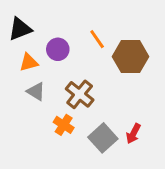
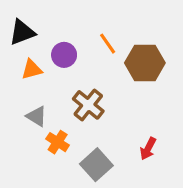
gray triangle: (36, 91) -> (37, 116), moved
orange cross: (64, 125) -> (58, 142), moved
gray square: (103, 138) -> (96, 165), moved

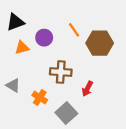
brown cross: (88, 105) -> (61, 72), turned -35
gray triangle: (37, 116) -> (13, 85), moved
red arrow: (148, 149) -> (87, 89), moved

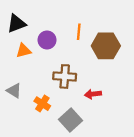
orange line: (74, 30) -> (79, 32), turned 40
red arrow: (87, 89) -> (93, 94), turned 56

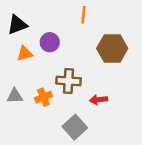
orange line: (79, 32) -> (83, 15), moved
gray triangle: (14, 91) -> (15, 96), turned -35
orange cross: (42, 104) -> (44, 97), moved, turned 35

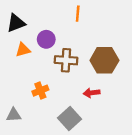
brown hexagon: (112, 48) -> (104, 60), moved
brown cross: (69, 81) -> (66, 60), moved
gray triangle: (15, 96) -> (14, 115), moved

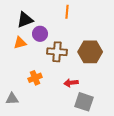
black triangle: (16, 23) -> (25, 20), moved
red arrow: (92, 93) -> (71, 83), moved
gray square: (69, 118) -> (84, 102), moved, turned -30

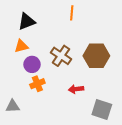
purple circle: (40, 34) -> (32, 64), moved
brown cross: (57, 52) -> (61, 56), turned 30
gray square: (84, 102) -> (102, 110), moved

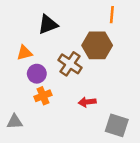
orange line: (72, 13) -> (112, 15), moved
black triangle: (27, 21) -> (48, 24), moved
brown hexagon: (96, 56) -> (97, 45), moved

